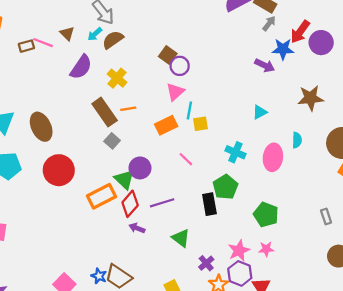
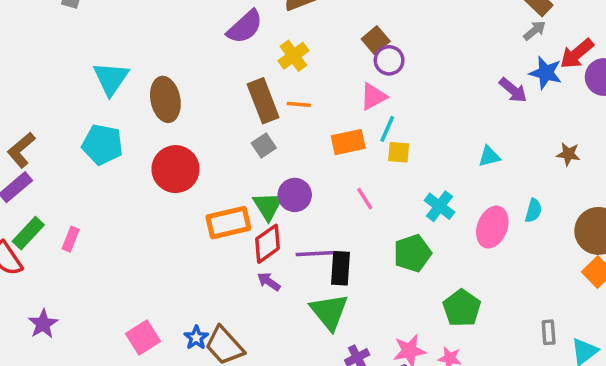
brown star: (311, 98) -> (568, 154), size x0.6
black rectangle: (209, 204) -> (340, 268), moved
green triangle: (181, 238) -> (329, 312), size x1.4

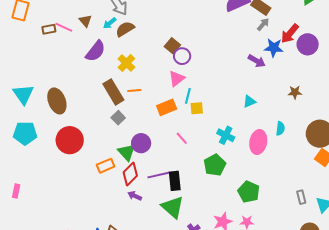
orange rectangle: (228, 223) -> (106, 166), size x0.7

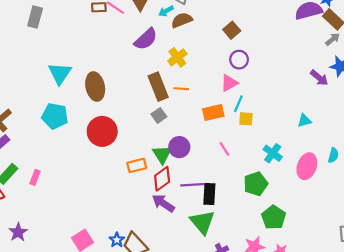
brown square: (172, 46) -> (232, 30), moved
green pentagon: (249, 192) -> (274, 217), moved
purple arrow: (135, 196) -> (163, 203), size x1.5

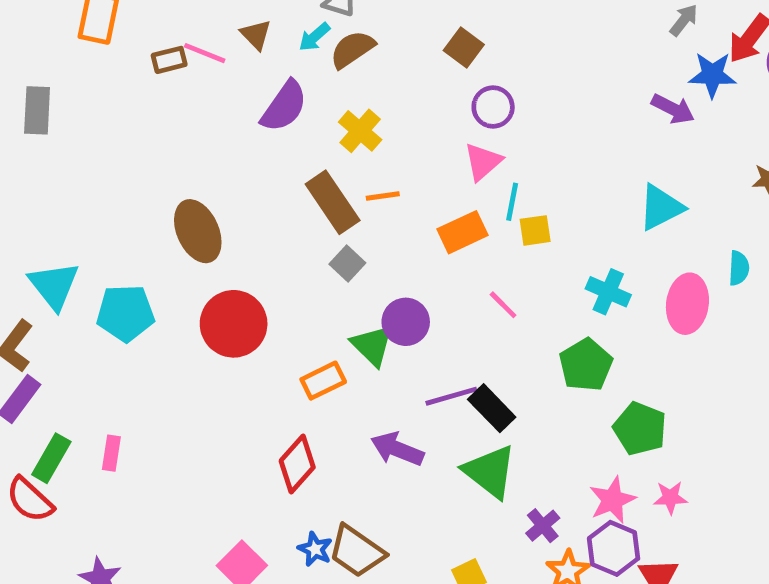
cyan triangle: (60, 73) -> (54, 285), moved
cyan triangle: (304, 121) -> (661, 207), size x1.5
red diamond: (162, 179) -> (297, 464), moved
black rectangle: (209, 194) -> (492, 408), turned -35

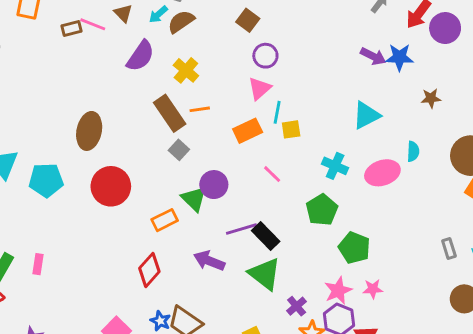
blue star: (712, 75) -> (399, 57), moved
brown ellipse: (198, 231) -> (89, 131), turned 36
pink ellipse: (687, 304) -> (382, 173), turned 64

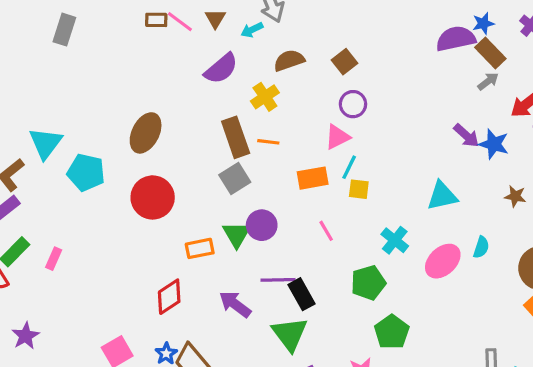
brown semicircle: (181, 22) -> (289, 60), moved
gray square: (179, 150) -> (235, 179), size x1.4
pink ellipse: (382, 173) -> (443, 261), turned -40

